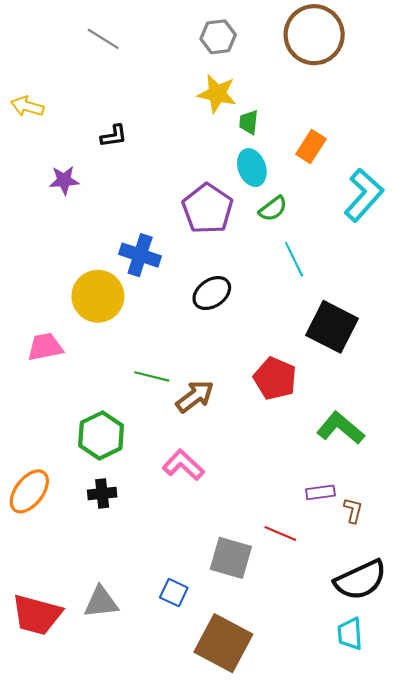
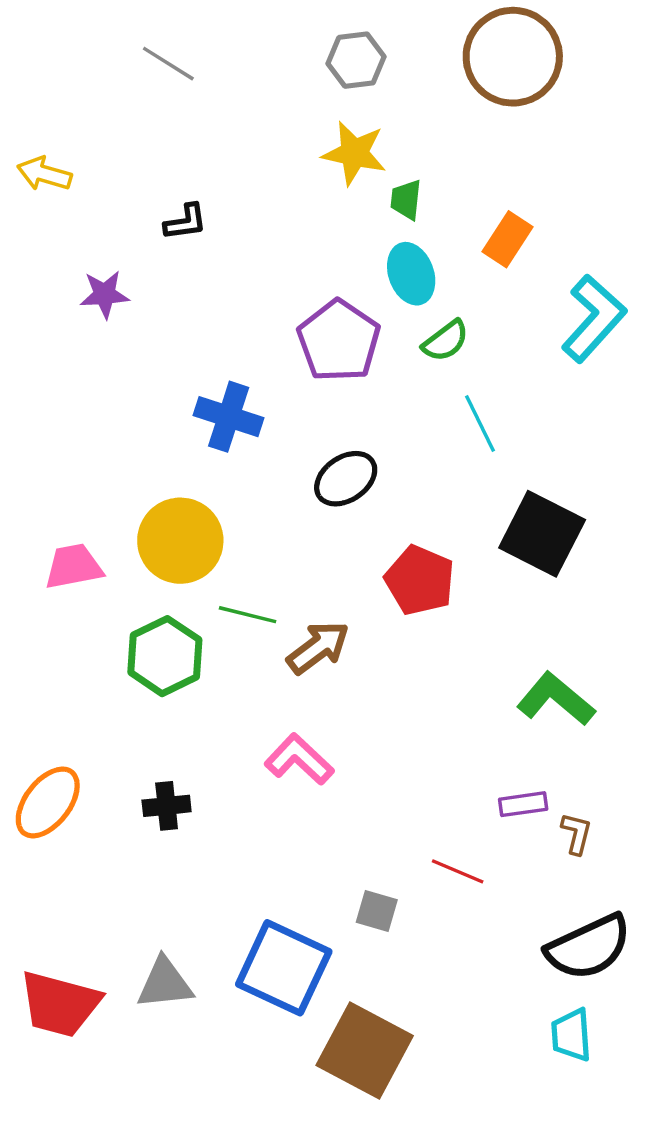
yellow circle: (98, 296) -> (180, 541), moved
red pentagon: (275, 379) -> (420, 580), moved
green hexagon: (101, 435) -> (165, 656), moved
gray square: (231, 558) -> (377, 911), size x0.6
blue square: (174, 593) -> (284, 968), size x2.0

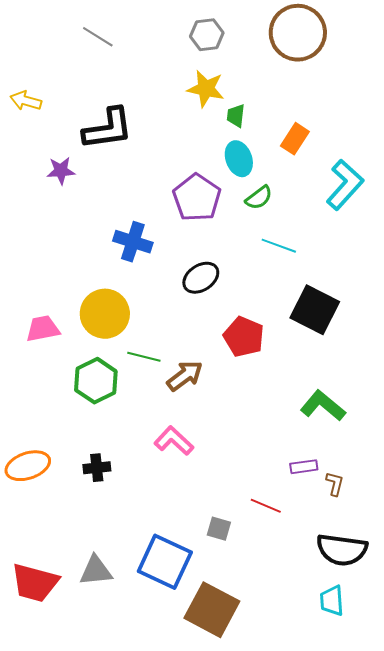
black L-shape: (186, 222) -> (108, 129), size x2.0
cyan line: (480, 424) -> (279, 246), turned -44
orange ellipse: (48, 802) -> (28, 466), turned 33
black semicircle: (589, 947) -> (342, 550), turned 33

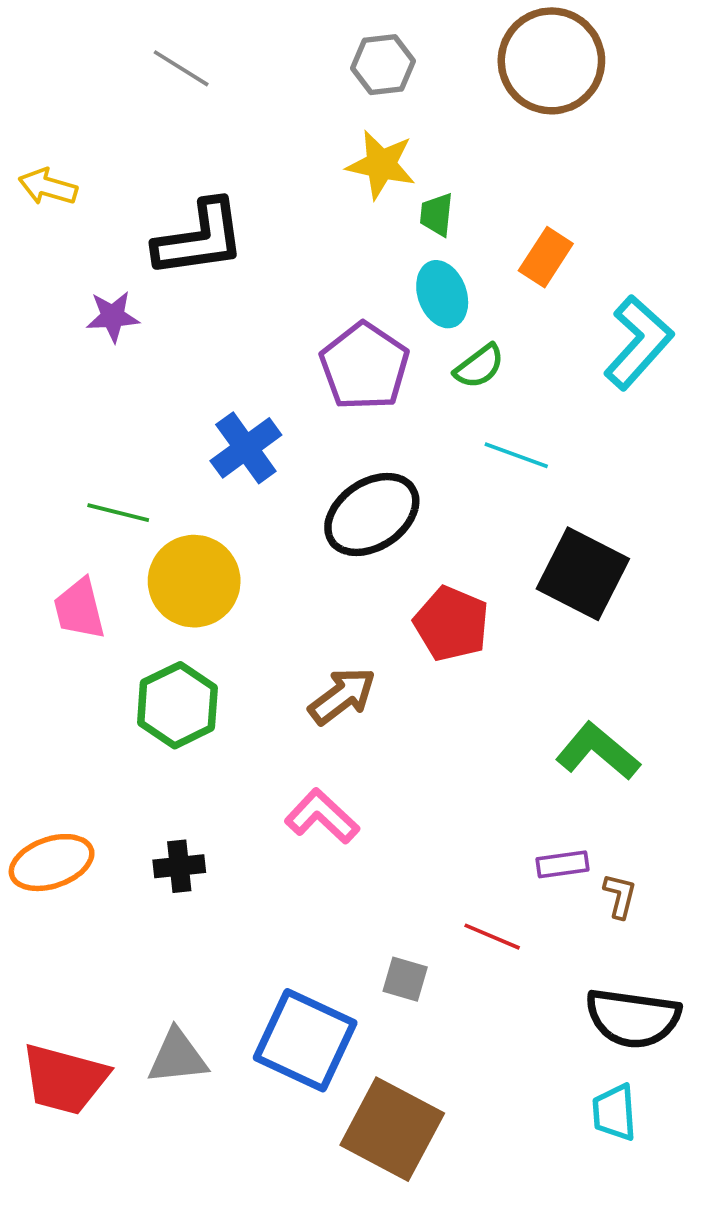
blue cross: (133, 242) -> (246, 448), turned 36
black ellipse: (201, 278) -> (372, 514), size x1.4
pink trapezoid: (43, 329) -> (79, 609), turned -93
green line: (144, 357) -> (118, 513), moved

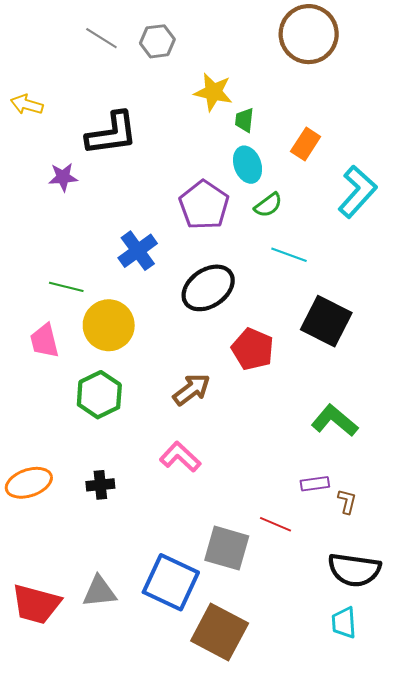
gray hexagon: (383, 65) -> (157, 41), moved
gray square: (405, 979) -> (227, 548), size x1.8

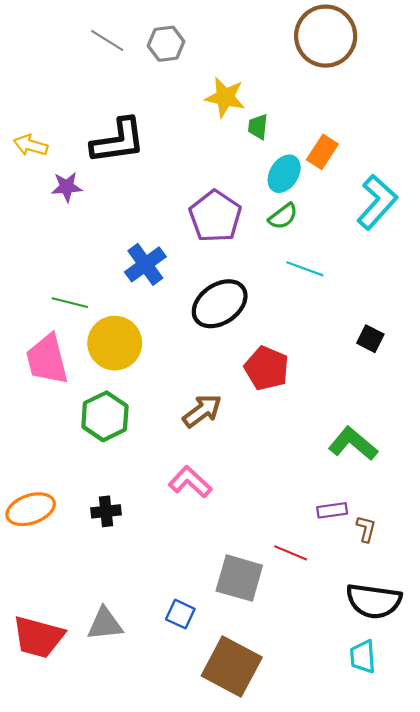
yellow arrow: (27, 105) -> (31, 145), moved
cyan ellipse: (248, 165) -> (284, 174), moved, turned 52
black square: (326, 321) -> (370, 339), moved, size x0.5
pink trapezoid: (44, 341) -> (47, 359), size x1.4
blue square: (171, 582) -> (180, 614), size x0.5

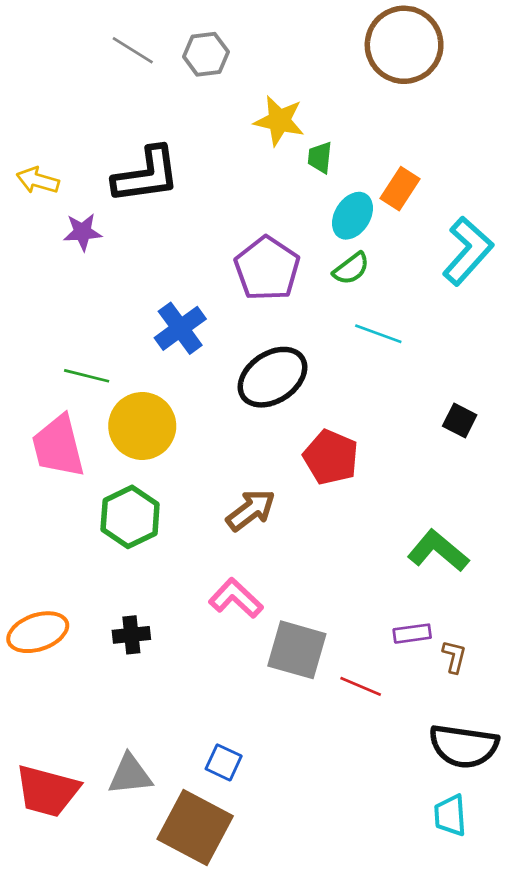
gray square: (239, 578) -> (297, 650), moved
brown square: (232, 667) -> (195, 828), moved

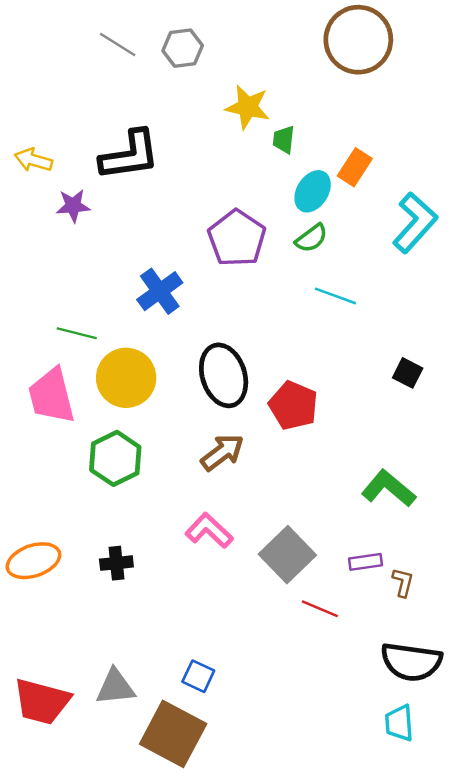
black ellipse: (272, 377) -> (224, 375), moved, turned -74
gray square: (297, 650) -> (287, 555), moved, turned 30

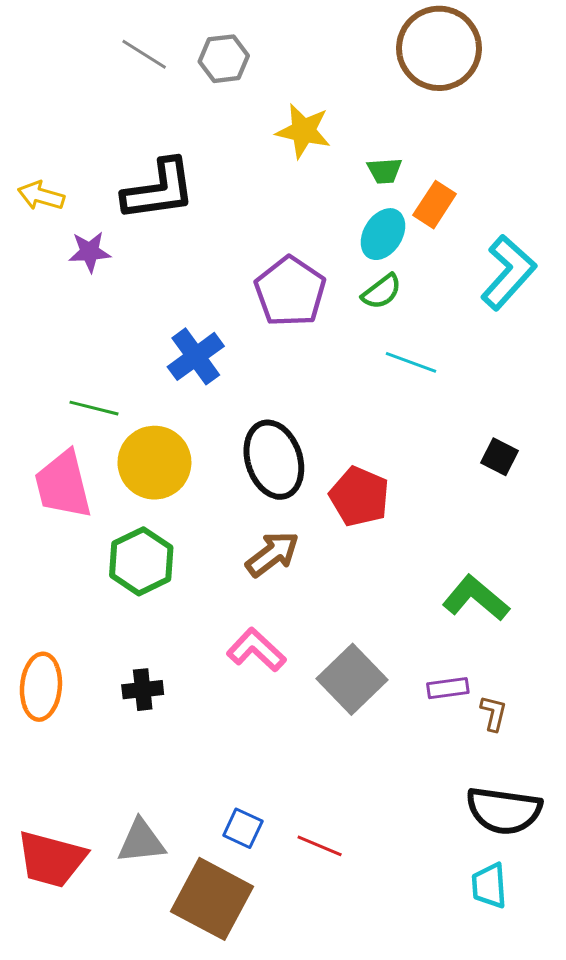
green trapezoid: (284, 140) -> (384, 171), moved, turned -100
orange ellipse: (33, 561) -> (41, 687), turned -66
red line: (320, 609) -> (320, 846), moved

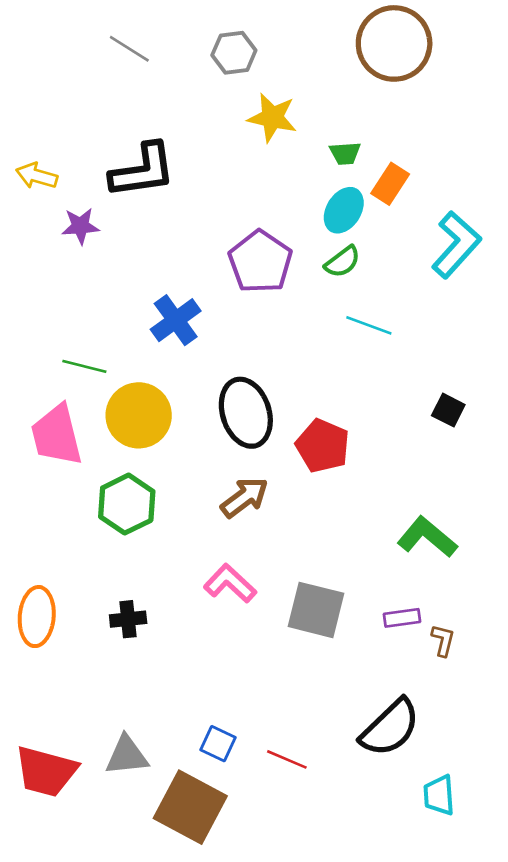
gray hexagon: (224, 59) -> (234, 53), moved
gray square: (352, 679) -> (316, 610), turned -32
black semicircle: (504, 811) -> (390, 728), moved, turned -52

